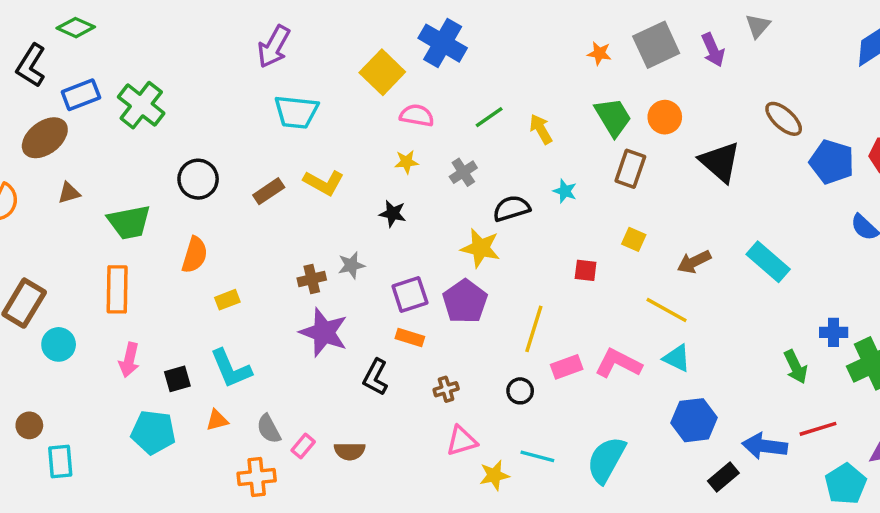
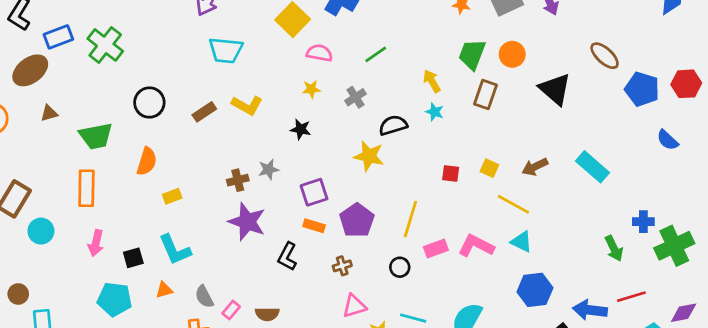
green trapezoid: (613, 117) -> (472, 54), turned -128
yellow arrow: (541, 129) -> (432, 81), moved
yellow square: (634, 239) -> (489, 168), moved
purple pentagon: (465, 301) -> (357, 220), moved

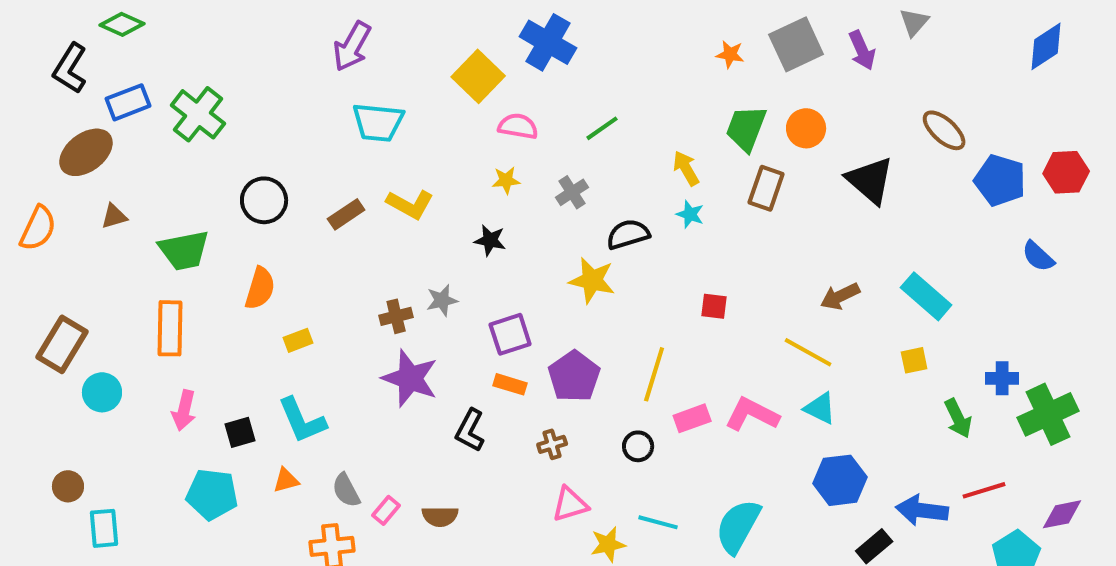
yellow square: (489, 168) -> (914, 360), moved, turned -36

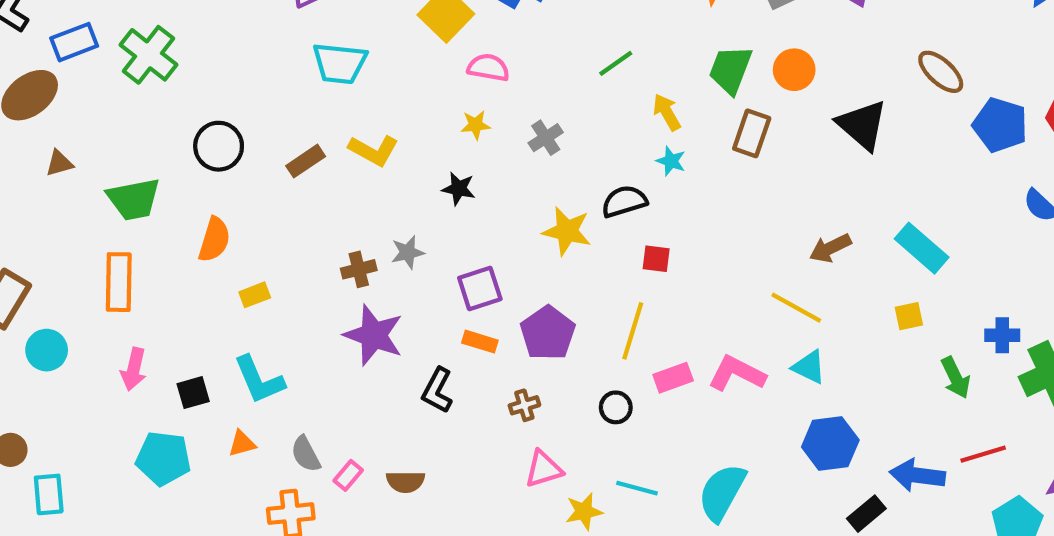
green line: (602, 128) -> (616, 63), moved
black semicircle: (628, 234) -> (624, 201), moved
red square: (714, 306) -> (656, 259), moved

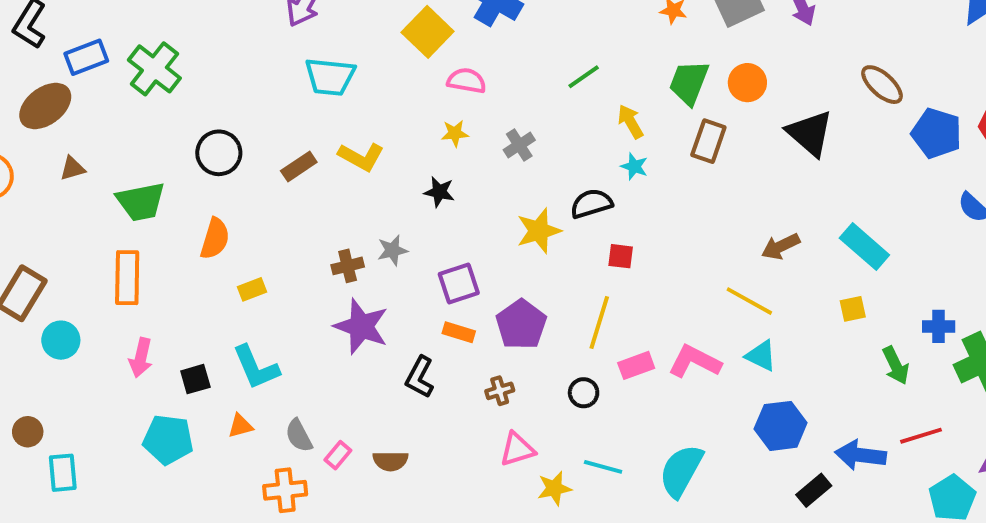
yellow star: (567, 231) -> (539, 231), turned -30

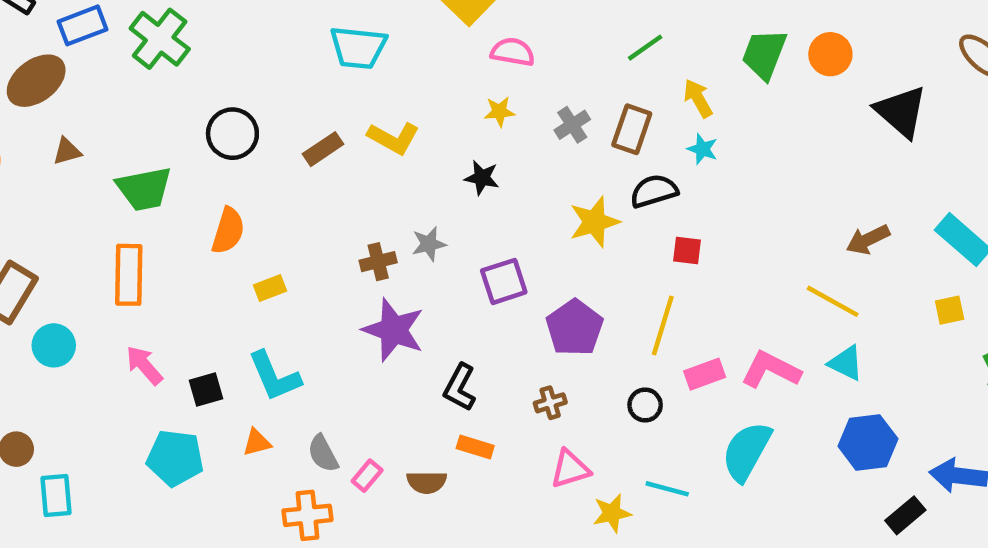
brown rectangle: (708, 141) -> (632, 129), moved
orange rectangle: (459, 332) -> (475, 447), moved
pink arrow: (141, 358) -> (144, 365), turned 126
cyan semicircle: (681, 471) -> (747, 451), moved

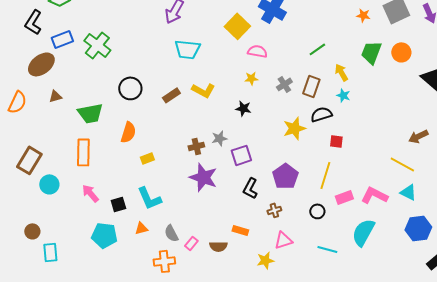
purple square: (504, 281) -> (241, 155), moved
black L-shape: (460, 387) -> (250, 188), moved
yellow star: (612, 513) -> (265, 260), moved

